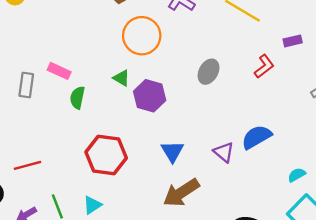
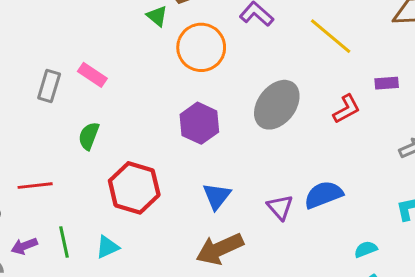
gray ellipse: (209, 72) -> (277, 105), size x1.6
green triangle: (121, 78) -> (157, 16), moved
green semicircle: (77, 98) -> (89, 136), moved

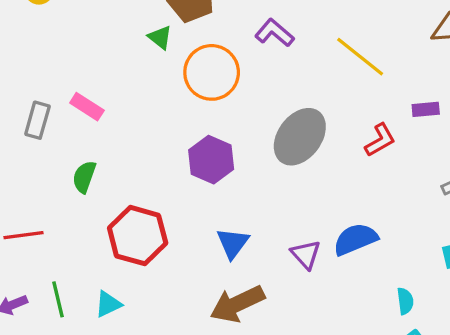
cyan semicircle: (366, 249) -> (405, 301), turned 105

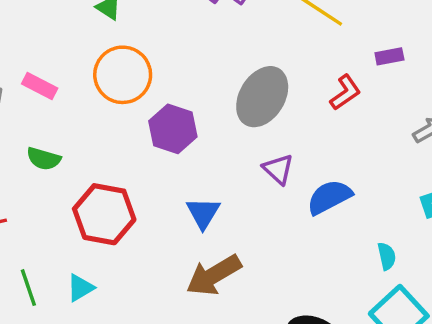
orange circle: (212, 72) -> (123, 75), moved
green semicircle: (84, 177) -> (44, 159), turned -88
purple triangle: (306, 255) -> (278, 169), moved

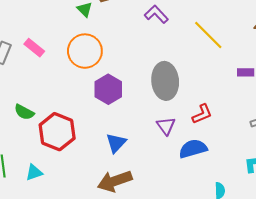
red L-shape: (345, 92) -> (202, 114), moved
gray ellipse: (262, 97) -> (165, 81), turned -48
green semicircle: (44, 159) -> (24, 112), moved

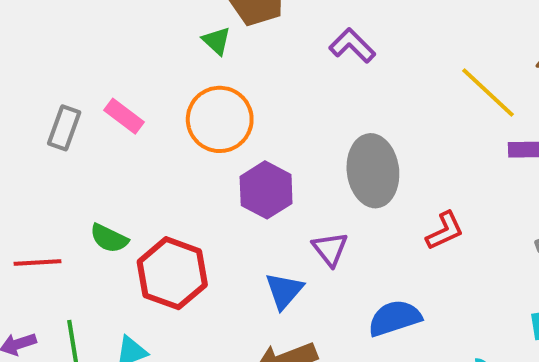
yellow line: (208, 35) -> (488, 92), moved
purple triangle: (166, 126) -> (330, 249), moved
blue semicircle: (193, 149) -> (395, 318), moved

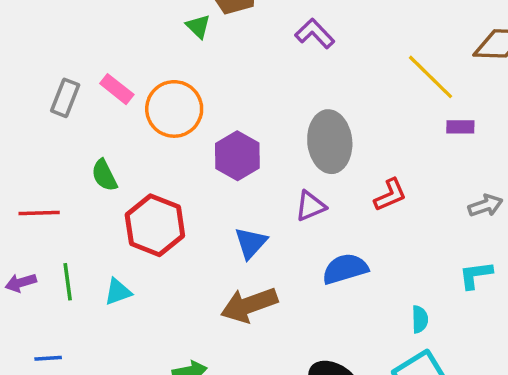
orange circle: (220, 119) -> (174, 109), moved
green semicircle: (109, 238) -> (104, 175), moved, turned 36
purple triangle: (330, 249) -> (310, 206), moved, turned 44

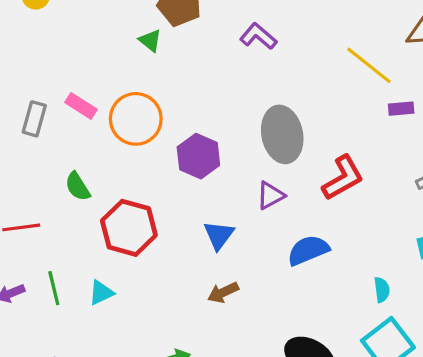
red L-shape: (390, 195) -> (343, 178), size x1.4
brown arrow: (249, 305) -> (223, 292), size x0.6

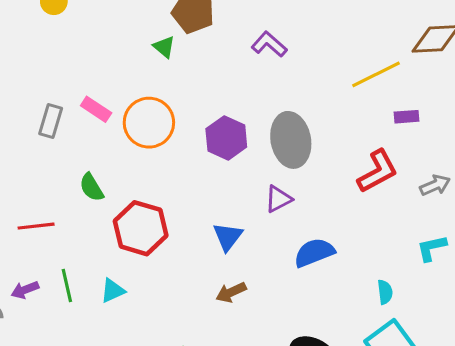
yellow line: (369, 65) -> (376, 74), turned -66
purple hexagon: (198, 156) -> (226, 138), moved
red L-shape: (343, 178) -> (378, 171), moved

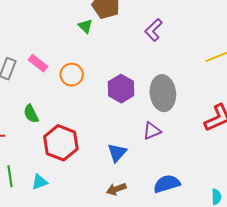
purple L-shape: (269, 44) -> (154, 30), turned -90
orange circle: (149, 123) -> (72, 75), size x0.7
blue semicircle: (314, 253) -> (167, 184), moved

